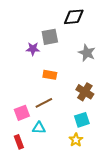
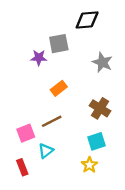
orange rectangle: (50, 75) -> (59, 88), turned -48
cyan triangle: (39, 128) -> (46, 151), turned -40

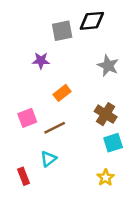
gray square: (59, 44) -> (62, 31), moved
pink square: (26, 133) -> (27, 118), moved
cyan square: (96, 141) -> (113, 143), moved
yellow star: (89, 165) -> (106, 178), moved

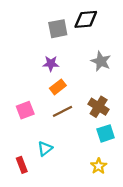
purple star: (41, 61) -> (51, 64), moved
brown line: (55, 128) -> (62, 111), moved

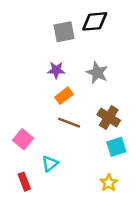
gray star: (101, 61) -> (97, 73), moved
pink square: (25, 110) -> (23, 139), moved, turned -30
brown line: (62, 111) -> (69, 123), turned 48

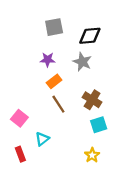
black diamond: (95, 21) -> (90, 36), moved
brown line: (69, 123) -> (58, 104), turned 36

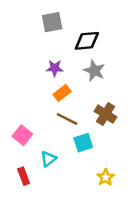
gray square: (54, 27) -> (52, 22), moved
black diamond: (90, 36) -> (87, 41), moved
brown line: (58, 104) -> (67, 119), turned -30
cyan square: (99, 125) -> (83, 143), moved

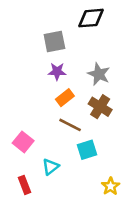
gray square: (52, 22) -> (54, 42), moved
black diamond: (87, 41) -> (91, 18), moved
brown cross: (106, 114) -> (100, 107), moved

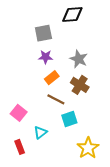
yellow star: (111, 186) -> (88, 148), size x1.5

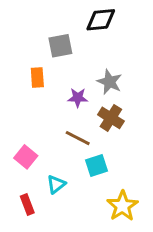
purple star: (46, 57) -> (78, 98), moved
orange rectangle: (52, 78) -> (37, 78), moved, turned -56

